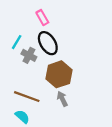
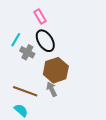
gray arrow: (62, 99) -> (52, 89), moved

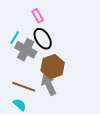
gray cross: (27, 52) -> (26, 50), size x1.5
gray arrow: (52, 89) -> (49, 85), size x1.5

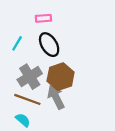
pink rectangle: (38, 16) -> (43, 18), turned -64
gray cross: (26, 50) -> (30, 77), moved, turned 30

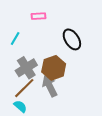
black ellipse: (49, 45) -> (72, 39), moved
brown line: (27, 99) -> (24, 88), turned -65

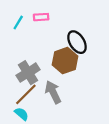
cyan line: (15, 38) -> (18, 23), moved
brown hexagon: (54, 68) -> (65, 61), moved

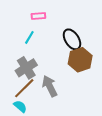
cyan line: (18, 23) -> (29, 37), moved
brown hexagon: (65, 61) -> (80, 60), moved

